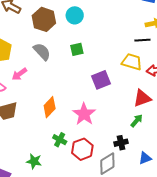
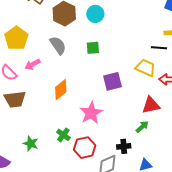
orange diamond: (50, 107) -> (61, 90), moved
green star: (34, 161) -> (31, 144), moved

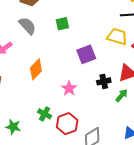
pink star: (91, 113) -> (69, 88), size x0.7
black cross: (124, 146) -> (104, 81), moved

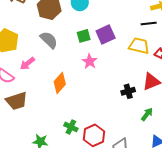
purple square: (86, 54) -> (106, 34), moved
pink star: (69, 88) -> (90, 61), moved
green arrow: (122, 95) -> (147, 114), moved

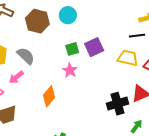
gray semicircle: (49, 40) -> (26, 56), moved
pink star: (90, 61) -> (70, 70), moved
black cross: (128, 91) -> (118, 104), size x1.5

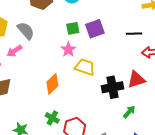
black line: (137, 36) -> (134, 34), moved
yellow trapezoid: (128, 58) -> (85, 67), moved
orange diamond: (49, 96) -> (52, 84), moved

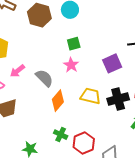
purple square: (95, 29) -> (112, 63), moved
gray semicircle: (26, 31) -> (44, 78), moved
yellow trapezoid: (85, 67) -> (91, 96), moved

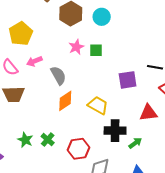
pink star: (71, 65) -> (76, 47), moved
black cross: (118, 99) -> (115, 131), moved
green cross: (61, 135) -> (48, 140), moved

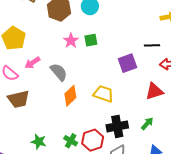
black cross: (115, 131) -> (117, 126), moved
green cross: (48, 140) -> (71, 141), moved

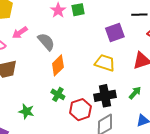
yellow trapezoid: (103, 94) -> (105, 63), moved
green cross: (71, 141) -> (58, 94), moved

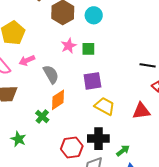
purple square: (115, 32) -> (92, 81), moved
green arrow: (135, 93) -> (123, 151), moved
green cross: (58, 94) -> (42, 116), moved

